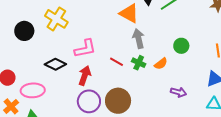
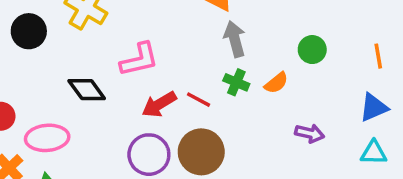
red line: (116, 62) -> (199, 100), moved
black diamond: (55, 64) -> (87, 90), turned 30
red arrow: (85, 76) -> (159, 104), moved, turned -138

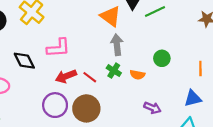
orange semicircle: (276, 83) -> (137, 75), turned 40

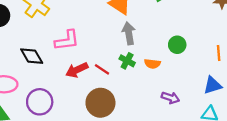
purple circle: (55, 105) -> (40, 102), moved

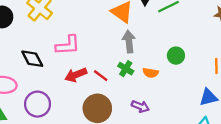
purple arrow: (170, 98) -> (140, 106), moved

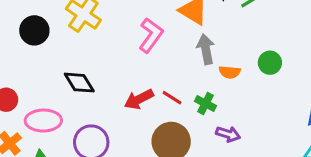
pink L-shape: (68, 45) -> (151, 35), moved, turned -45
green cross: (126, 69) -> (206, 104), moved
orange semicircle: (151, 73) -> (230, 72), moved

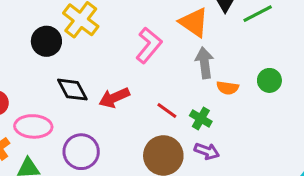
black circle: (34, 30) -> (46, 41), moved
red arrow: (139, 99) -> (114, 98), moved
purple arrow: (228, 134) -> (207, 151), moved

